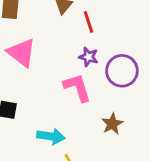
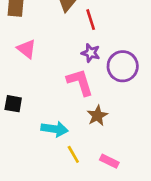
pink triangle: (22, 53) -> (27, 49), size x0.7
brown star: (112, 124) -> (97, 116), moved

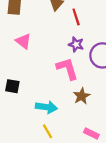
yellow line: (73, 154) -> (47, 131), moved

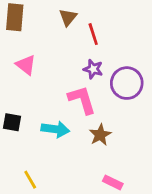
cyan arrow: (46, 107) -> (55, 129), moved
yellow line: (47, 131) -> (30, 180), moved

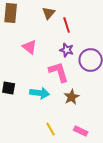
pink triangle: (26, 65) -> (30, 47), moved
yellow line: (30, 180) -> (51, 129), moved

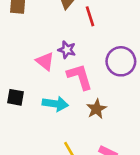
pink triangle: (30, 47) -> (45, 61), moved
purple star: (67, 50) -> (67, 50), moved

